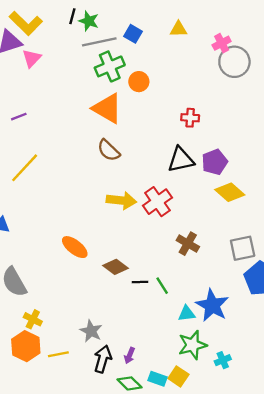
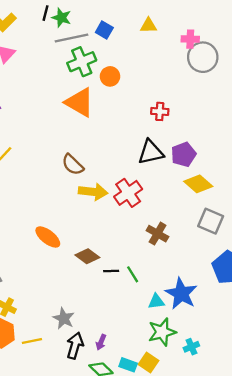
pink cross: (222, 43) -> (190, 39), turned 30
brown semicircle: (109, 150) -> (73, 165), moved
gray square: (243, 248) -> (211, 221), moved, turned 35

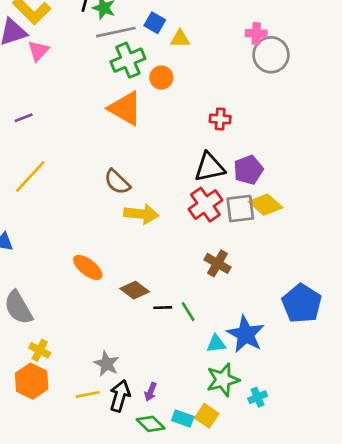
yellow triangle: (148, 26) -> (180, 39), moved
red cross: (128, 193) -> (205, 205), moved
gray square: (211, 221) -> (240, 209), moved, turned -30
yellow line: (32, 341) -> (88, 394), moved

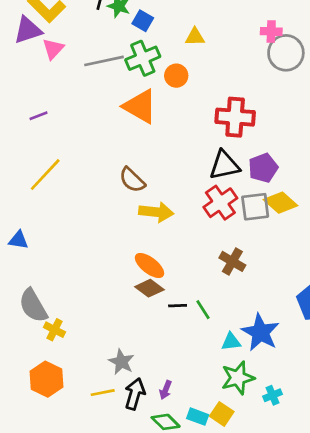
blue square: (155, 23) -> (143, 21), moved
gray line: (116, 32) -> (104, 61), moved
red cross: (220, 119) -> (235, 117), size x1.8
orange ellipse: (88, 267) -> (149, 265), moved
yellow cross: (40, 350) -> (55, 330), moved

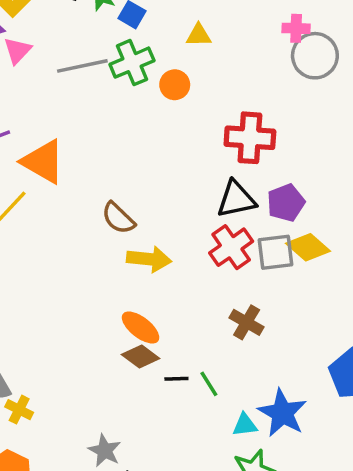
orange triangle: (140, 106) -> (43, 162), moved

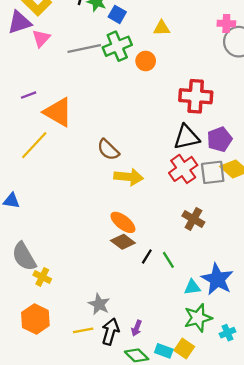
black line: (176, 379) -> (147, 256), turned -56

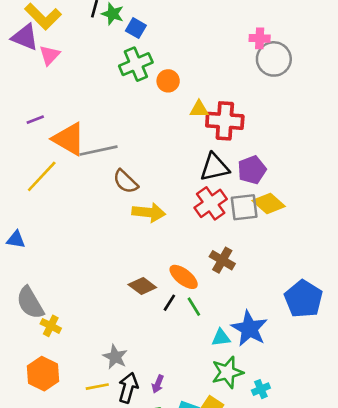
purple triangle: (19, 22) -> (25, 37), turned 40
yellow triangle: (162, 28) -> (199, 109), moved
gray line: (84, 48) -> (98, 151), moved
orange ellipse: (123, 222) -> (184, 277), moved

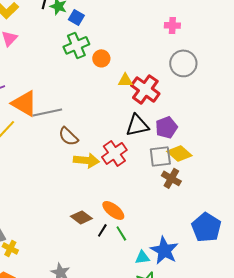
gray circle: (274, 59) -> (183, 63), moved
red cross: (225, 121) -> (145, 89), turned 32
red cross: (211, 203) -> (114, 153), moved
brown cross: (222, 260) -> (171, 178), moved

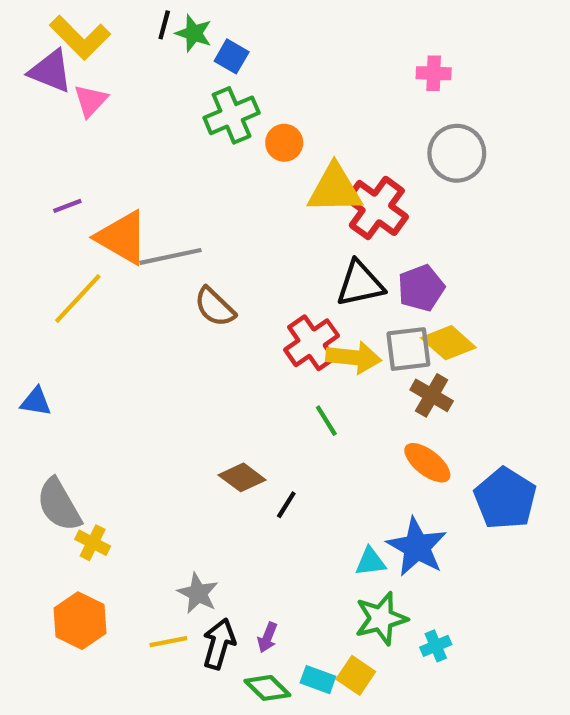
yellow triangle: (125, 80) -> (335, 189), size x1.8
yellow arrow: (86, 160) -> (354, 357), moved
orange ellipse: (113, 210) -> (427, 463), moved
green line: (121, 233) -> (326, 421), moved

